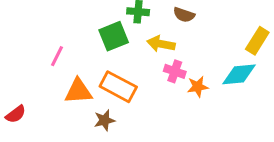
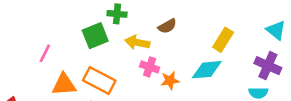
brown semicircle: (184, 15) -> (167, 26), moved, turned -48

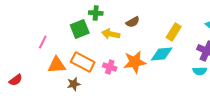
pink cross: (150, 67) -> (110, 67), moved
orange star: (170, 81) -> (135, 62), size x1.6

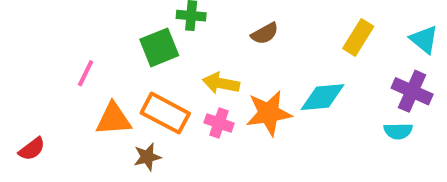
yellow rectangle: (174, 32) -> (358, 37), moved
yellow arrow: (111, 34) -> (221, 83), moved

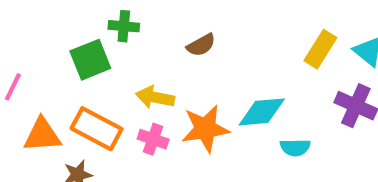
yellow rectangle: (358, 37) -> (320, 49), moved
cyan semicircle: (398, 131) -> (295, 147), moved

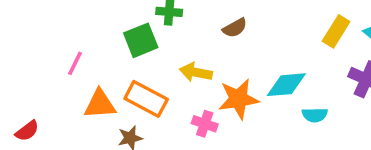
pink cross: (153, 139) -> (205, 124), moved

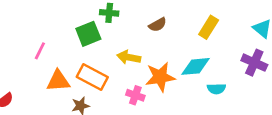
yellow rectangle: (336, 31) -> (209, 27), moved

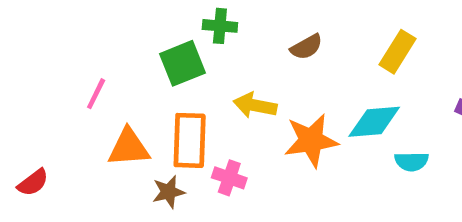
orange rectangle: (92, 77) -> (190, 140), turned 64
pink cross: (135, 95) -> (229, 178), moved

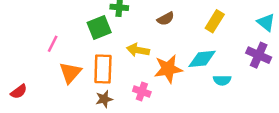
orange triangle: (129, 147) -> (70, 73), turned -45
pink cross: (229, 178) -> (142, 92), moved
brown star: (169, 192) -> (104, 99), moved

